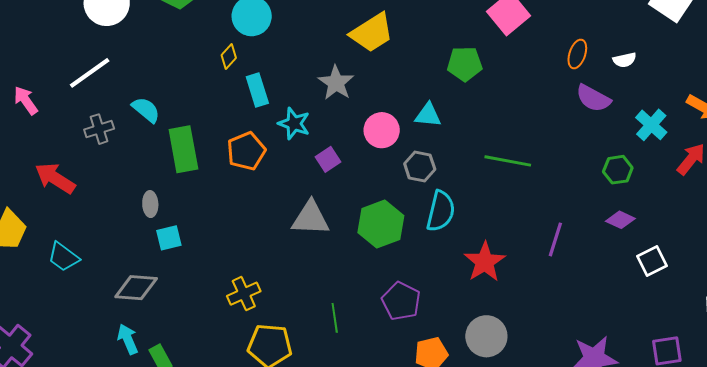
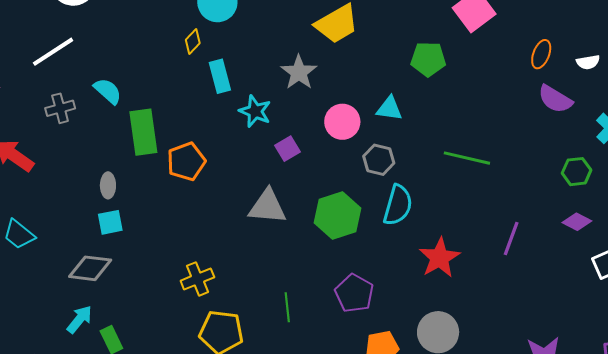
orange pentagon: (246, 151) -> (186, 161), moved
cyan square: (169, 238) -> (110, 222), moved
cyan arrow: (128, 339) -> (80, 319), turned 60

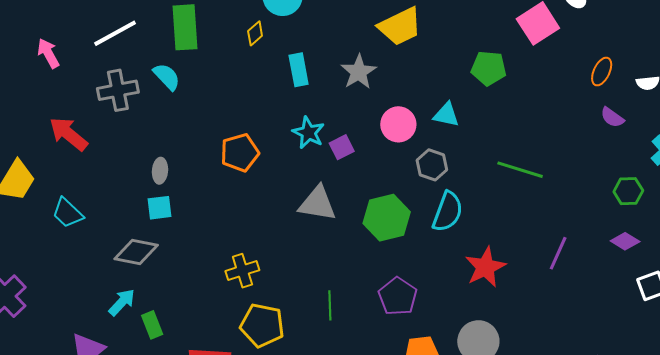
cyan rectangle: (220, 76) -> (299, 70), moved
purple semicircle: (555, 99) -> (612, 117), size x0.7
gray cross: (60, 108) -> (118, 90), size x1.4
cyan star: (255, 111) -> (308, 133), moved
green rectangle: (143, 132) -> (185, 27), moved

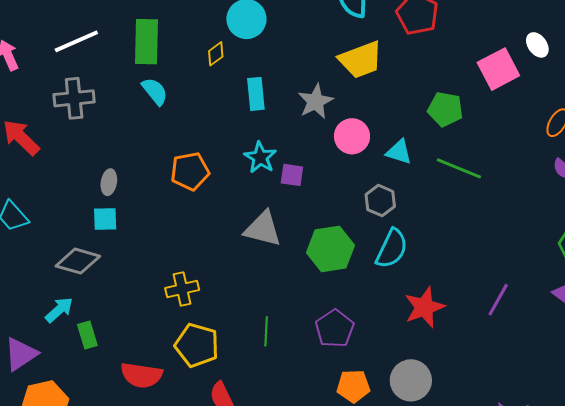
cyan semicircle: (167, 77) -> (155, 91), moved
pink circle: (398, 124) -> (352, 136), moved
purple square: (342, 147) -> (292, 175), turned 30
green line: (520, 170) -> (459, 168), moved

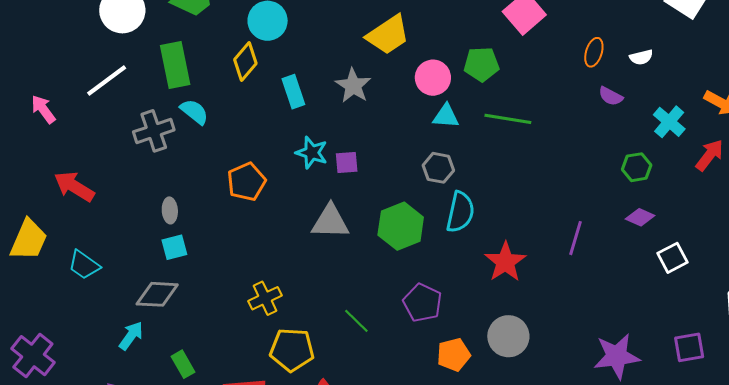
yellow diamond: (216, 54) -> (245, 61), size x1.5
gray cross: (74, 98) -> (154, 131), moved
pink circle: (352, 136) -> (433, 78), moved
cyan arrow: (59, 310) -> (131, 336), moved
green line: (266, 331) -> (356, 321), turned -36

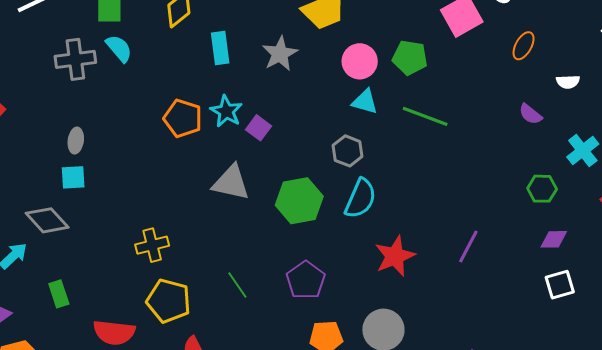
orange ellipse: (594, 52) -> (524, 46), moved
purple square: (347, 162) -> (259, 128), turned 30
orange pentagon: (246, 182) -> (183, 118), moved, turned 30
purple diamond: (640, 217) -> (554, 239), moved, turned -36
gray diamond: (157, 294) -> (47, 220), turned 33

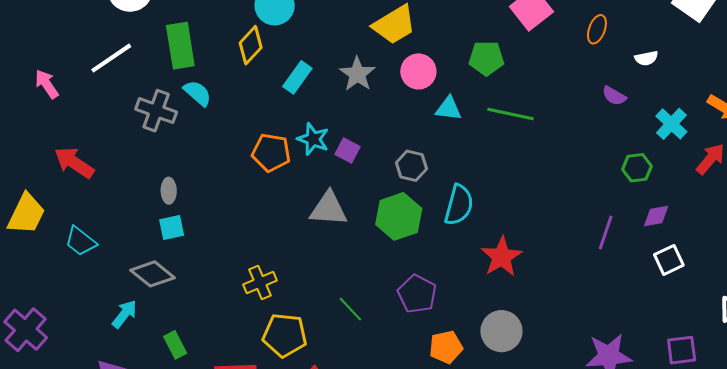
cyan rectangle: (220, 48) -> (297, 77), turned 52
gray cross: (75, 59) -> (156, 111), turned 36
pink circle: (360, 61) -> (418, 71), moved
gray hexagon: (348, 151) -> (411, 166), moved
purple line: (468, 246) -> (606, 233), moved

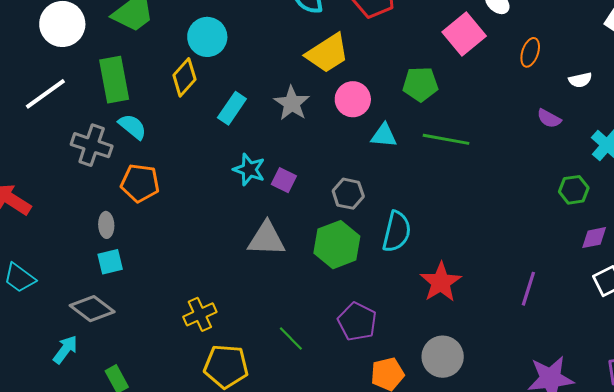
orange pentagon: (271, 153) -> (140, 183), moved
purple line: (606, 233) -> (528, 289), moved

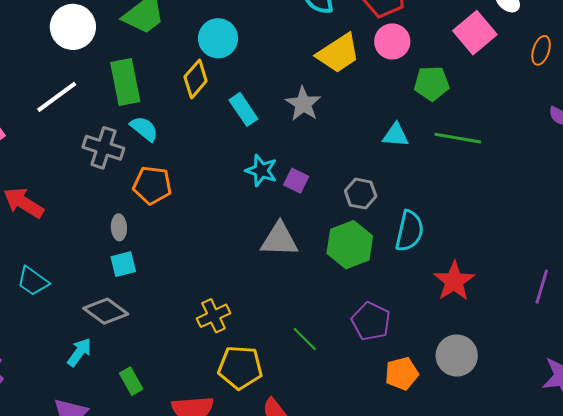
pink circle: (353, 99) -> (392, 41), moved
cyan rectangle: (232, 108) -> (243, 109), turned -68

